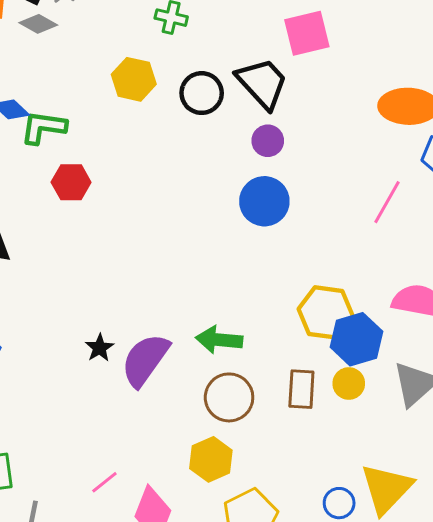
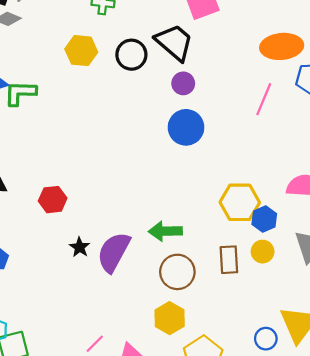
red hexagon: (71, 182) -> (53, 200), moved
pink line: (387, 202) -> (264, 99), moved
blue hexagon: (356, 339) -> (264, 219), size x0.7

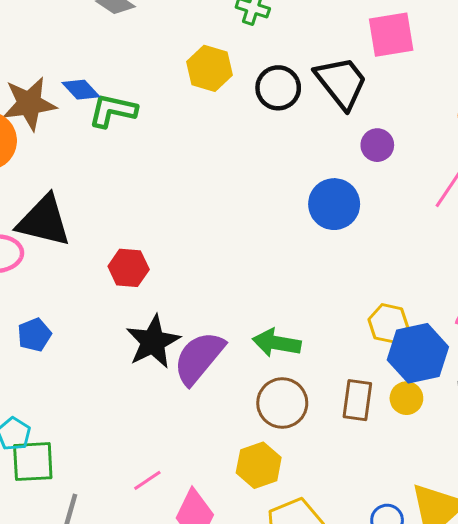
purple circle: (183, 83) -> (377, 145), moved
yellow hexagon: (240, 202) -> (388, 323), size x0.7
blue hexagon: (264, 219) -> (418, 353), size x1.6
black star: (80, 247) -> (153, 342), size x1.8

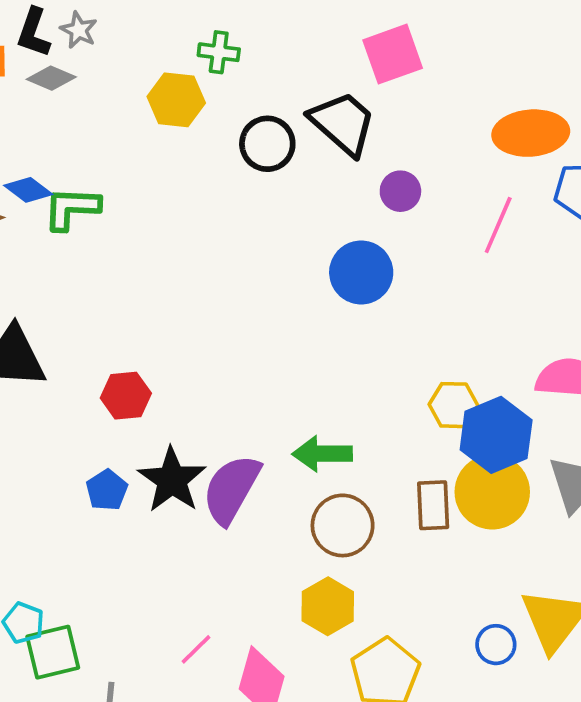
yellow hexagon: (210, 68) -> (176, 100), moved
blue pentagon: (34, 335) -> (107, 490), moved
yellow circle: (406, 398) -> (492, 492), size x1.8

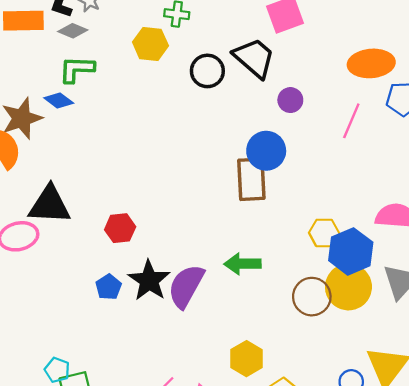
green L-shape: (72, 208) -> (77, 69), moved
brown rectangle: (433, 505) -> (251, 179), moved, size x1.4
brown circle: (343, 525) -> (312, 297), moved

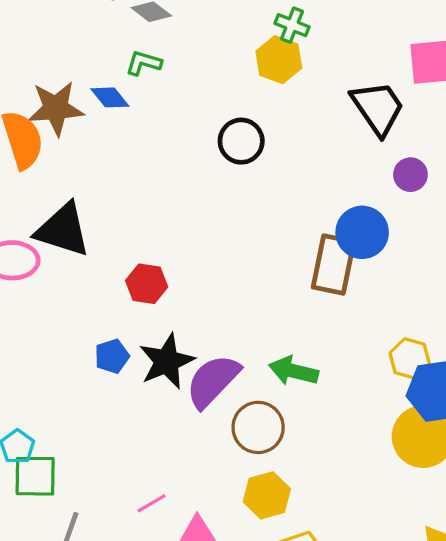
yellow hexagon: (150, 44) -> (279, 60), moved
green L-shape: (77, 69) -> (144, 63), size x0.7
black circle: (207, 71) -> (241, 141), moved
brown circle: (312, 297) -> (258, 427), moved

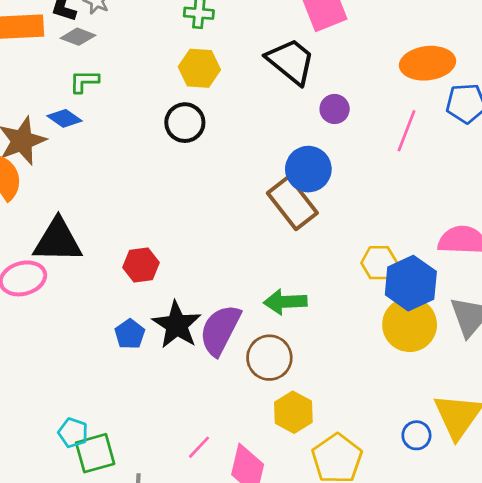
yellow hexagon: (279, 60) -> (199, 68), moved
brown rectangle: (333, 264) -> (292, 203), turned -33

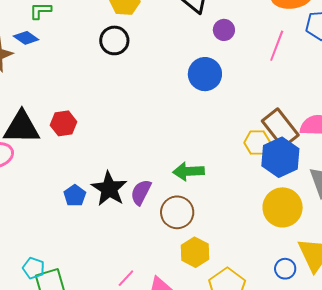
brown rectangle: (292, 203) -> (280, 128), moved
red hexagon: (141, 265) -> (64, 123), moved
yellow circle: (410, 325) -> (283, 207), moved
purple semicircle: (220, 330) -> (141, 192), size x0.7

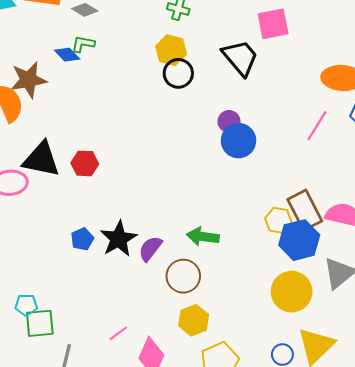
purple circle: (224, 30) -> (229, 121), moved
blue diamond: (26, 38) -> (67, 55), moved
black circle: (114, 40) -> (178, 73), moved
cyan pentagon: (34, 268) -> (26, 305), turned -30

